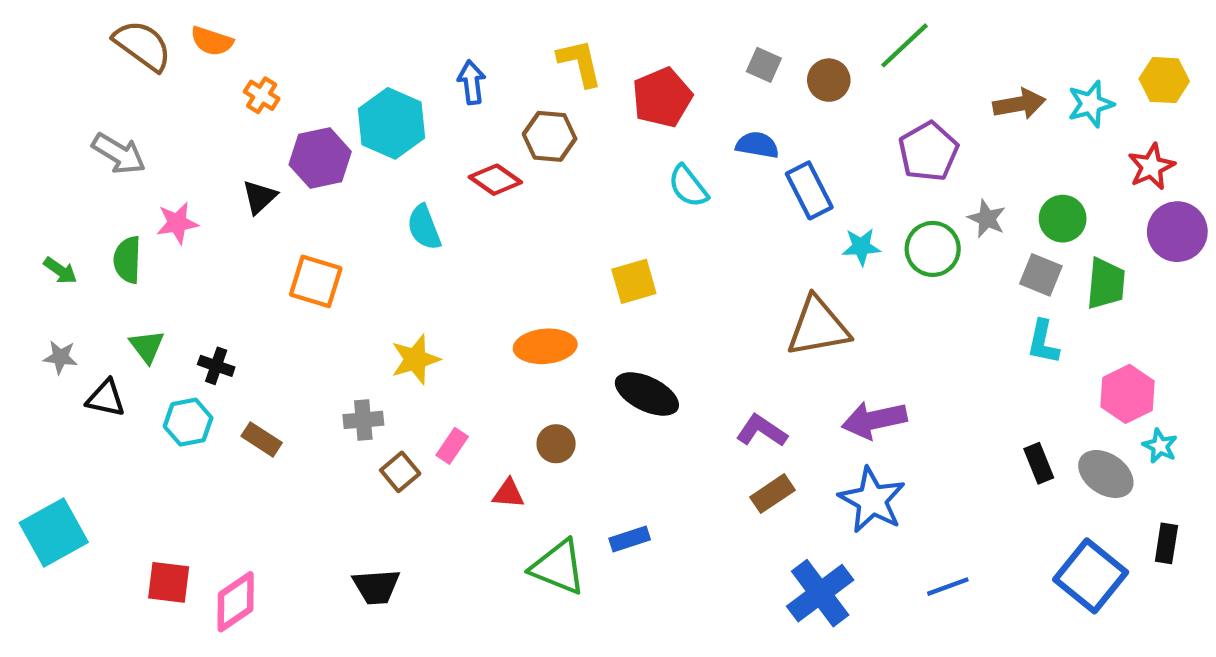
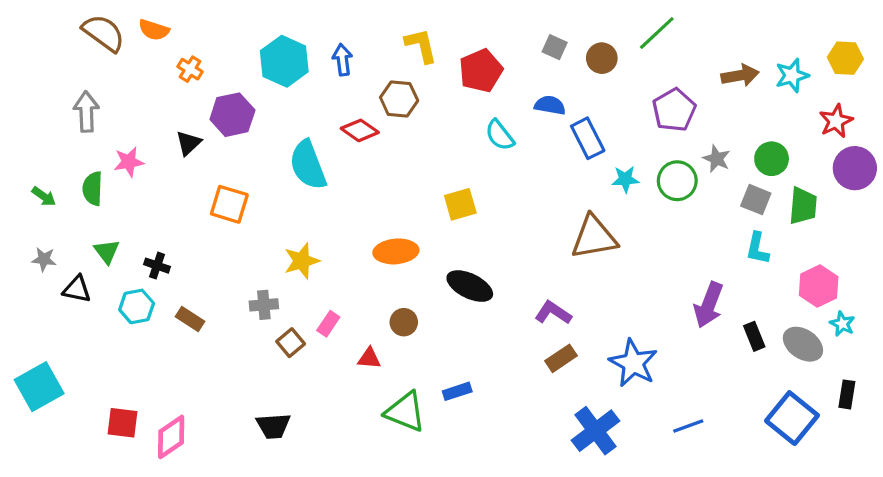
cyan hexagon: (392, 123) -> (284, 61), moved
gray arrow: (119, 154) -> (86, 112), turned -123
cyan semicircle: (424, 227) -> (308, 165), size x1.5
purple arrow: (874, 420) -> (709, 305), moved, turned -57

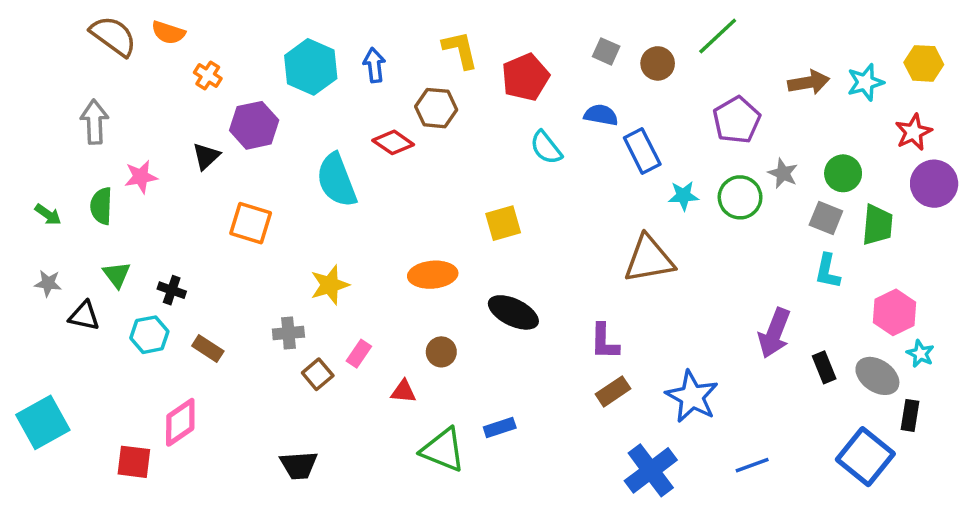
purple L-shape: (553, 313) -> (604, 342), turned -123
black rectangle: (847, 394) -> (910, 415), moved
pink diamond: (171, 437) -> (180, 422), moved

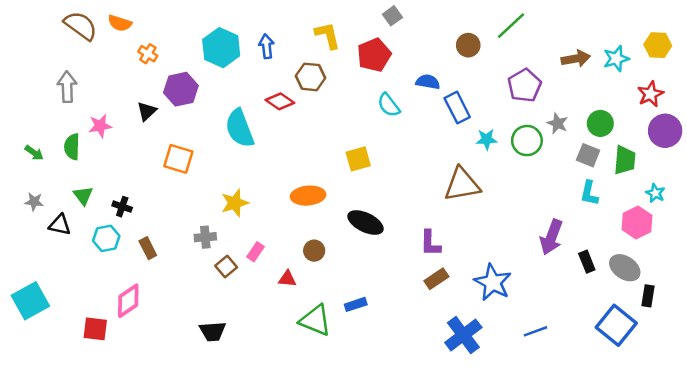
gray square: (606, 51) -> (392, 16), moved, turned 30
brown rectangle: (208, 348) -> (148, 248), turned 30
cyan star: (920, 354) -> (655, 193), moved

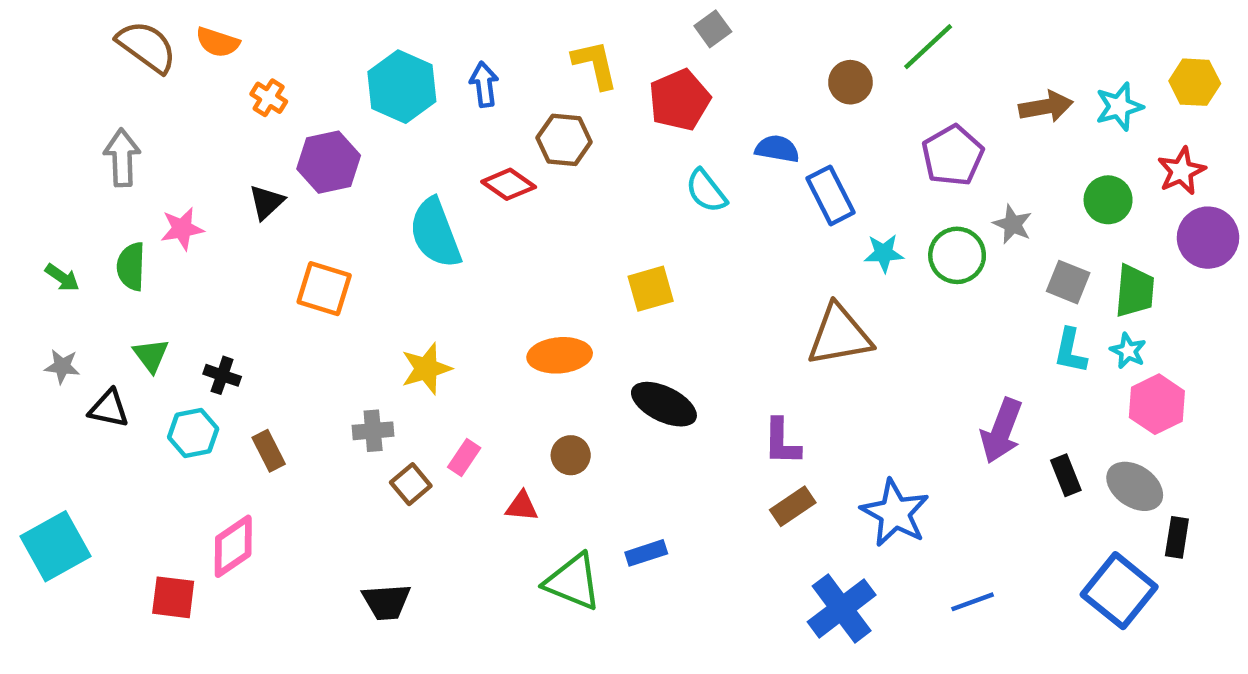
green circle: (600, 123) -> (1108, 200), moved
cyan star: (655, 193) -> (1128, 351), moved

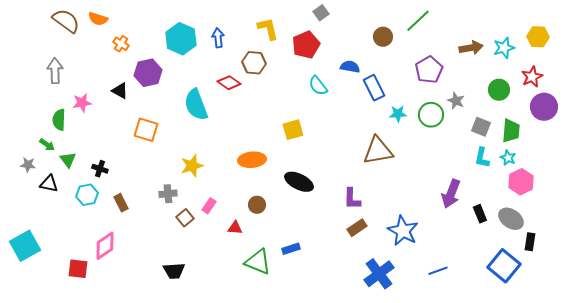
black triangle: (266, 202) -> (120, 91), turned -48
green arrow: (62, 278) -> (47, 145), moved

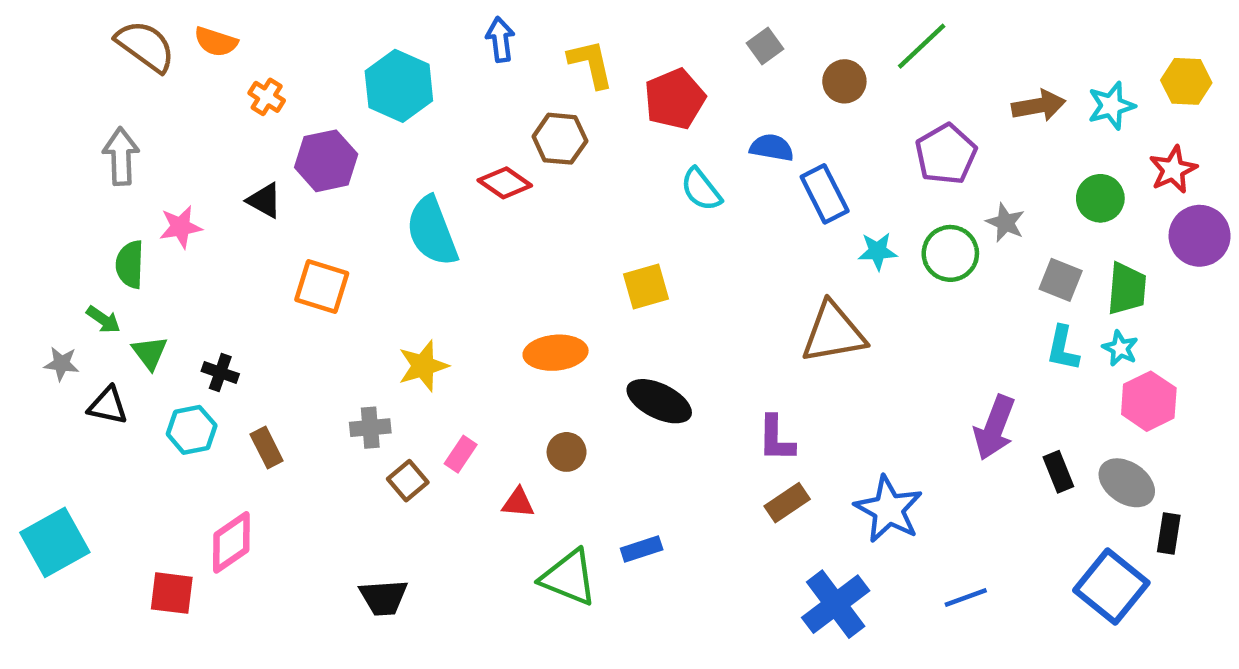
gray square: (321, 13) -> (765, 46), moved
blue arrow: (218, 38) -> (500, 39), moved

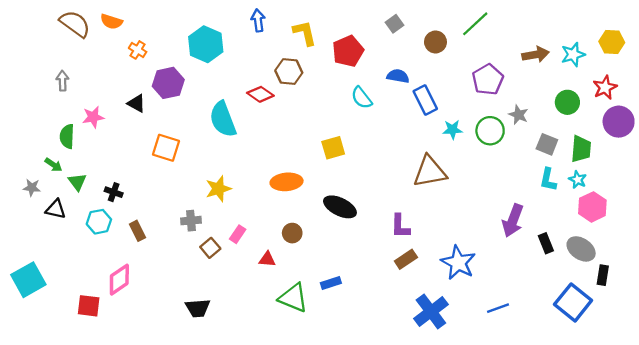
gray arrow: (121, 156) -> (62, 81), size x0.7

